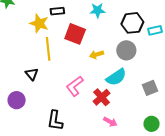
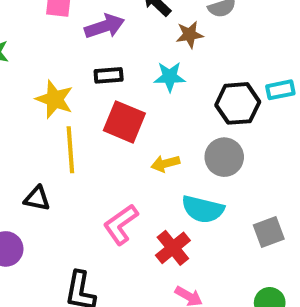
black rectangle: (57, 11) -> (109, 75), moved
cyan rectangle: (155, 30) -> (280, 90), moved
black triangle: (32, 74) -> (37, 198), turned -40
cyan semicircle: (116, 77) -> (203, 209), turned 45

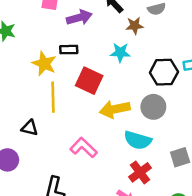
black rectangle: (109, 75) -> (69, 50), moved
yellow arrow: (165, 164) -> (115, 109), size x1.6
pink L-shape: (121, 224) -> (84, 148), turned 76
red cross: (173, 248) -> (140, 172), moved

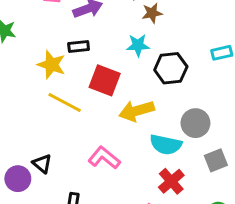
black hexagon: (164, 72) -> (171, 68), moved
yellow line: (53, 97) -> (65, 102), turned -56
gray circle: (153, 107) -> (195, 123), moved
black triangle: (30, 128) -> (42, 164), moved, turned 30

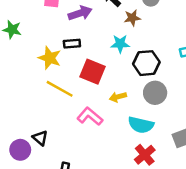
yellow arrow: (137, 111) -> (118, 97), size x0.6
gray circle: (195, 123) -> (155, 93), moved
pink L-shape: (104, 158) -> (90, 116), moved

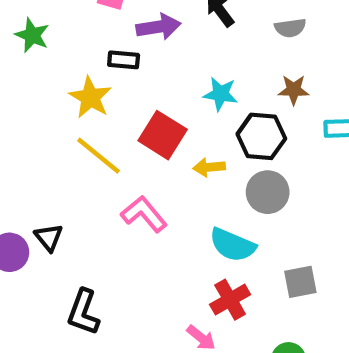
brown star: (132, 18) -> (294, 90), moved
black rectangle: (72, 44) -> (124, 60), moved
yellow arrow: (118, 97) -> (209, 167), moved

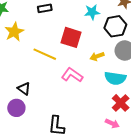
yellow star: (90, 97) -> (14, 32), moved, turned 30
yellow arrow: (209, 167) -> (97, 56), moved
black triangle: (49, 237) -> (24, 89), moved

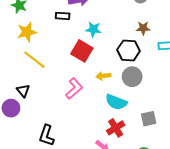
cyan star: (92, 12) -> (93, 29), moved
yellow line: (45, 54) -> (34, 60), moved
pink L-shape: (72, 75) -> (74, 88), turned 90

